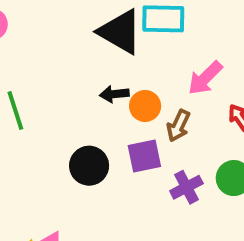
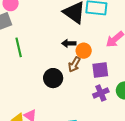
brown arrow: (178, 126) -> (74, 64), moved
purple square: (144, 156) -> (100, 70), moved

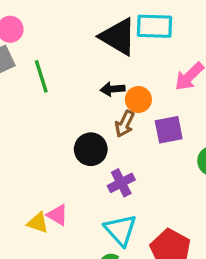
green line: (19, 47) -> (41, 76), moved
purple cross: (101, 93) -> (121, 183), moved

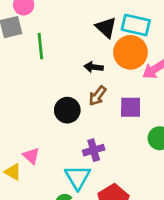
black triangle: (118, 37) -> (106, 27), size x0.7
orange circle: (138, 99) -> (130, 52), moved, size x1.6
purple cross: (121, 183) -> (94, 150), moved
yellow triangle: (38, 223) -> (13, 172), moved

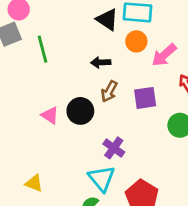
orange circle: (130, 52) -> (136, 41), size x0.6
purple cross: (94, 150) -> (114, 148), turned -30
pink triangle: (31, 156) -> (50, 115), moved

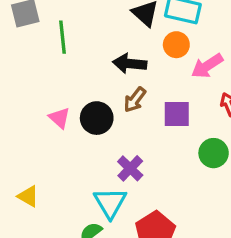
black arrow: (101, 62) -> (130, 63), size x1.4

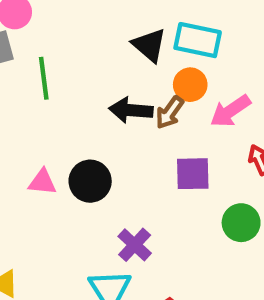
brown arrow: (135, 100) -> (170, 113), moved
pink triangle: (60, 118) -> (42, 182), turned -35

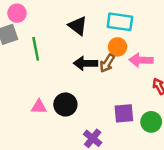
black triangle: (149, 45) -> (78, 26), moved
pink arrow: (230, 111) -> (141, 60), turned 40
purple square: (193, 174) -> (124, 113), moved

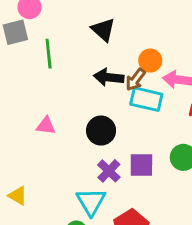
cyan rectangle: (120, 22) -> (146, 99), moved
black circle: (65, 104) -> (101, 131), moved
purple square: (124, 113) -> (141, 165), moved

